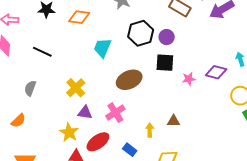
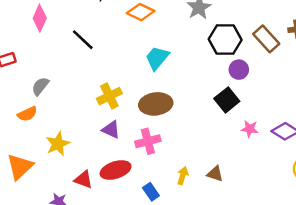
black hexagon: (141, 33) -> (225, 39), moved
black square: (165, 63) -> (227, 100), turned 30
brown ellipse: (129, 80) -> (156, 104), moved
gray semicircle: (30, 88) -> (40, 86), moved
yellow star: (69, 132) -> (58, 144), moved

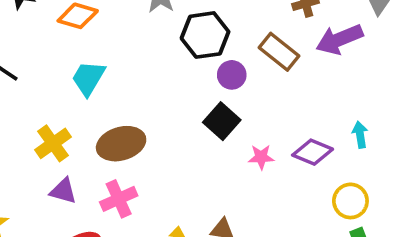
brown rectangle: (266, 39) -> (279, 52), moved
cyan trapezoid: (157, 58) -> (88, 78), moved

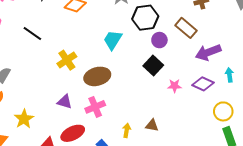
purple arrow: (339, 39) -> (208, 52), moved
cyan trapezoid: (88, 78) -> (113, 40), moved
yellow cross: (53, 143) -> (67, 60), moved

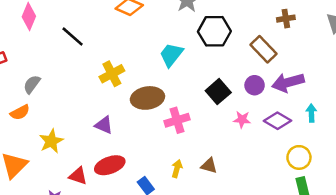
purple circle: (159, 40) -> (255, 85), moved
pink cross: (95, 107) -> (177, 120), moved

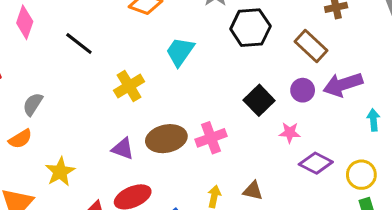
cyan trapezoid: (171, 55) -> (180, 52), moved
brown ellipse: (147, 98) -> (166, 139), moved
purple diamond: (277, 121) -> (316, 163), moved

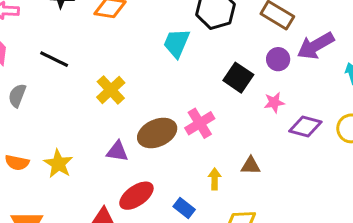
cyan trapezoid: (180, 52) -> (177, 43), moved
gray semicircle: (33, 104) -> (17, 95), moved
orange semicircle: (20, 139) -> (17, 163), turned 55
yellow star: (60, 172) -> (58, 164), moved

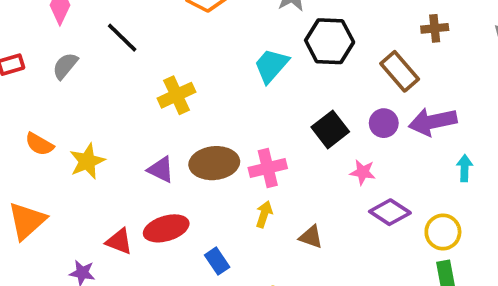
yellow arrow: (215, 179) -> (264, 214), moved

